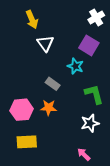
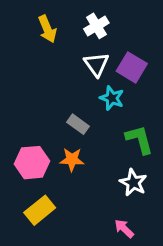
white cross: (96, 17) -> (96, 26), moved
white triangle: (45, 43) -> (96, 64), moved
white star: (90, 123) -> (133, 183), turned -30
yellow rectangle: (27, 142) -> (40, 210), turned -36

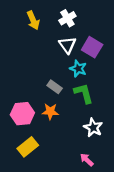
green L-shape: (139, 140) -> (84, 93), moved

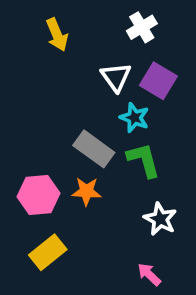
white cross: (67, 18) -> (142, 27), moved
gray rectangle: (55, 87) -> (94, 149), size x1.5

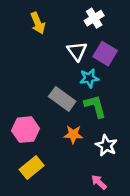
cyan star: (134, 118) -> (89, 78), turned -30
orange star: (86, 191) -> (73, 134), moved

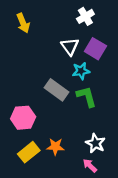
yellow arrow: (38, 23) -> (23, 23), moved
orange star: (73, 134) -> (55, 147), moved
white star: (106, 145) -> (95, 143), moved

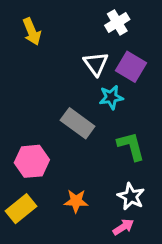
green L-shape: (87, 97) -> (131, 146), moved
yellow rectangle: (29, 152) -> (21, 209), moved
pink arrow: (90, 166) -> (123, 227), turned 104

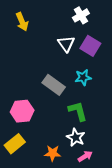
cyan star: (111, 97) -> (83, 77), moved
green L-shape: (131, 146) -> (78, 111), moved
white star: (131, 196) -> (76, 137), moved
orange star: (76, 201) -> (53, 153), moved

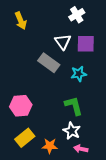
purple square: (90, 46) -> (86, 44), turned -30
gray rectangle: (54, 85) -> (49, 63), moved
yellow rectangle: (15, 144) -> (25, 138), moved
pink arrow: (85, 156) -> (81, 149), turned -136

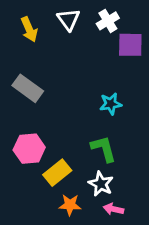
white triangle: (63, 42) -> (69, 20), moved
purple square: (86, 44) -> (130, 45), moved
gray rectangle: (49, 63) -> (28, 88), moved
yellow rectangle: (25, 138) -> (57, 173), moved

